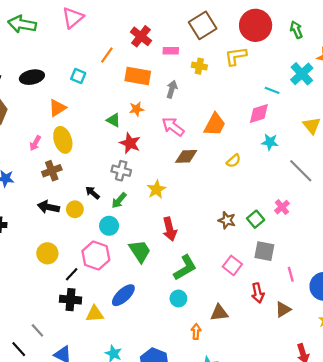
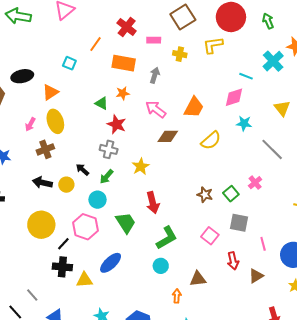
black ellipse: (32, 77) -> (22, 76), moved
yellow semicircle: (234, 161) -> (211, 140), size x1.5
yellow circle: (47, 253) -> (41, 225), size x1.4

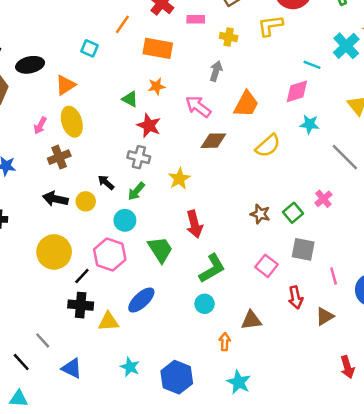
gray arrow: (155, 75) -> (216, 71), moved

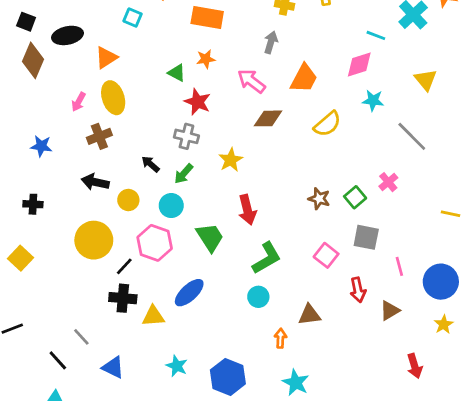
yellow circle: (86, 201) -> (128, 200), moved

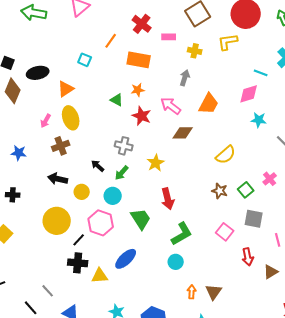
red star: (197, 102) -> (142, 116), moved
yellow semicircle: (327, 124) -> (226, 155), moved
brown triangle: (309, 315) -> (214, 292), moved, turned -48

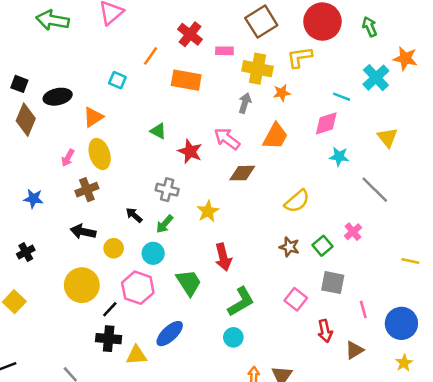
yellow cross: (195, 51) -> (258, 69), size x1.6
orange star: (138, 90) -> (282, 93), moved
black cross: (13, 195) -> (26, 252), turned -32

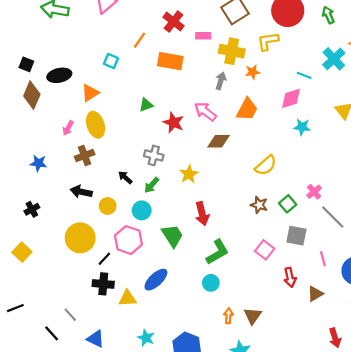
green triangle: (158, 131) -> (146, 105), turned -48
gray line: (375, 190) -> (333, 217), moved

